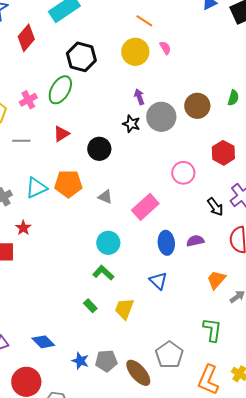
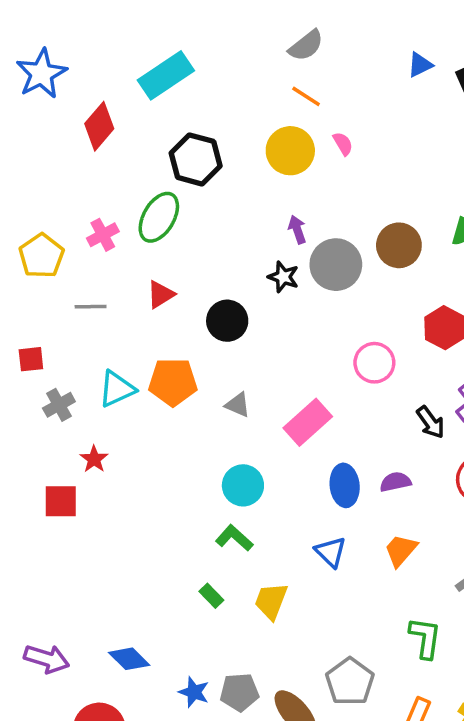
orange trapezoid: (216, 280) -> (401, 550), moved

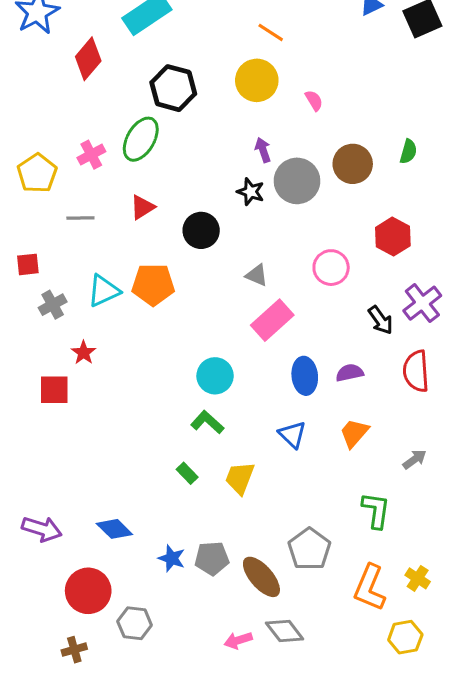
pink semicircle: (343, 144) -> (314, 100), moved
gray triangle: (238, 405) -> (257, 275), moved

